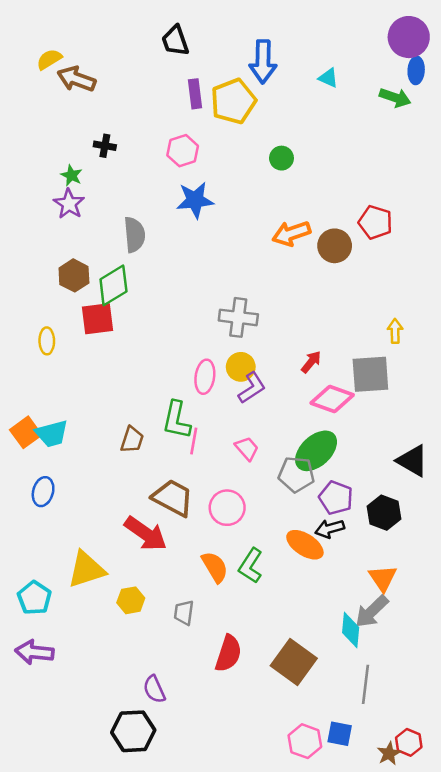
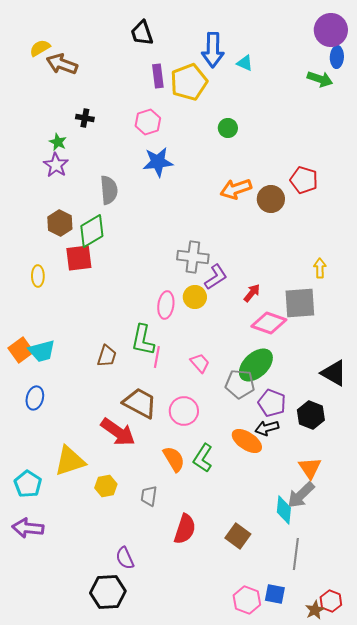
cyan triangle: (328, 78) -> (245, 63), moved
purple L-shape: (252, 388) -> (216, 277), moved
brown square: (294, 662) -> (238, 536), size x0.7

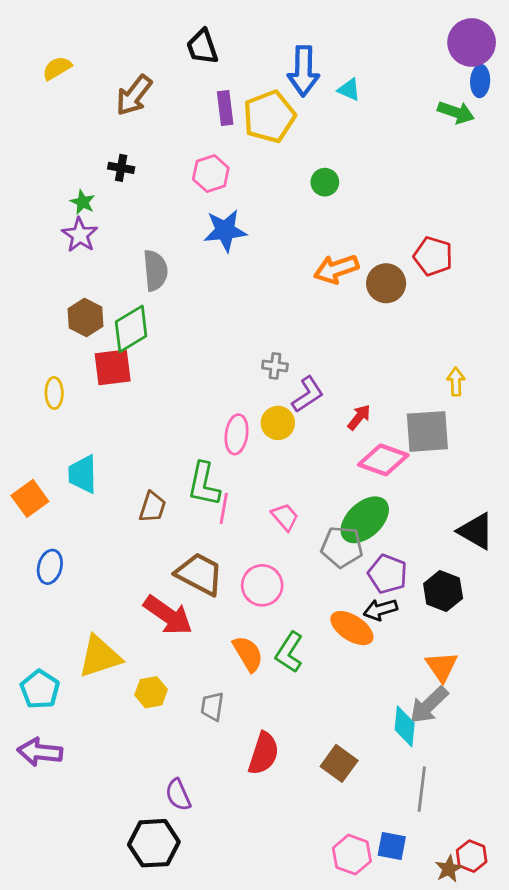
brown arrow: (62, 64) -> (134, 95), moved, turned -72
gray cross: (193, 257) -> (275, 366), size x0.6
cyan trapezoid: (42, 351) -> (83, 474), moved, turned 104

